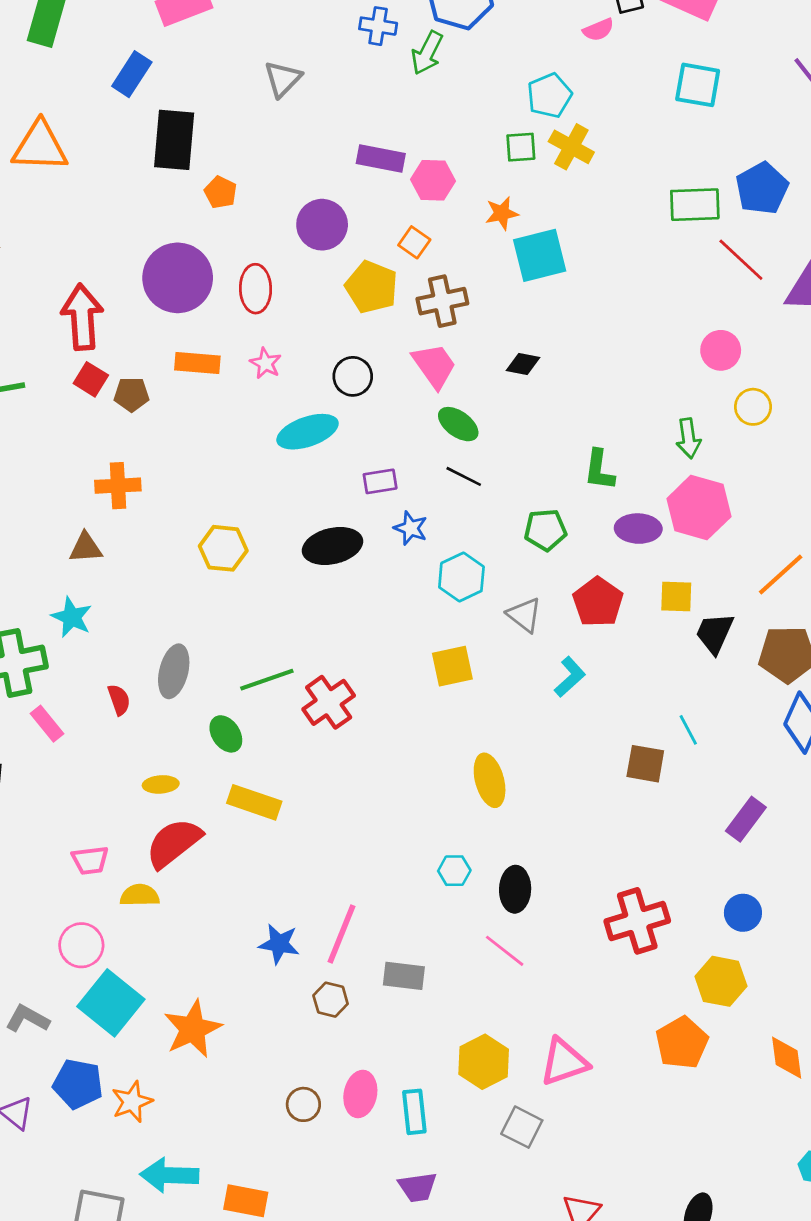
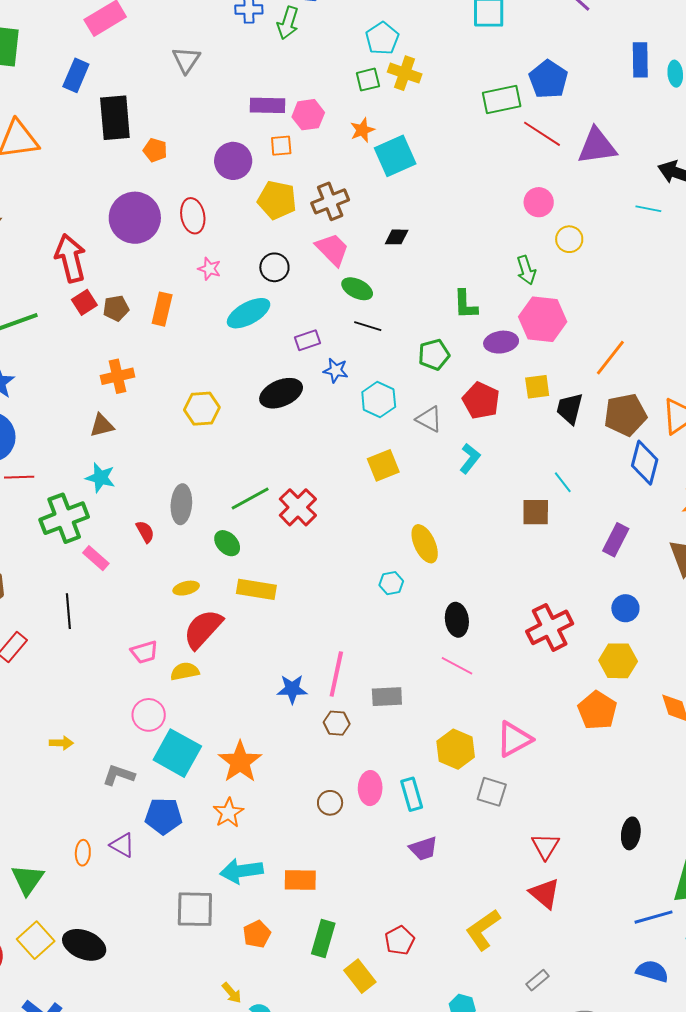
orange square: (414, 242) -> (281, 146), moved, turned -30
orange rectangle: (197, 363) -> (162, 309), moved, turned -72
red square: (91, 379) -> (84, 302), turned 35
cyan hexagon: (454, 871) -> (391, 583), moved
orange star: (132, 1102) -> (228, 813), moved

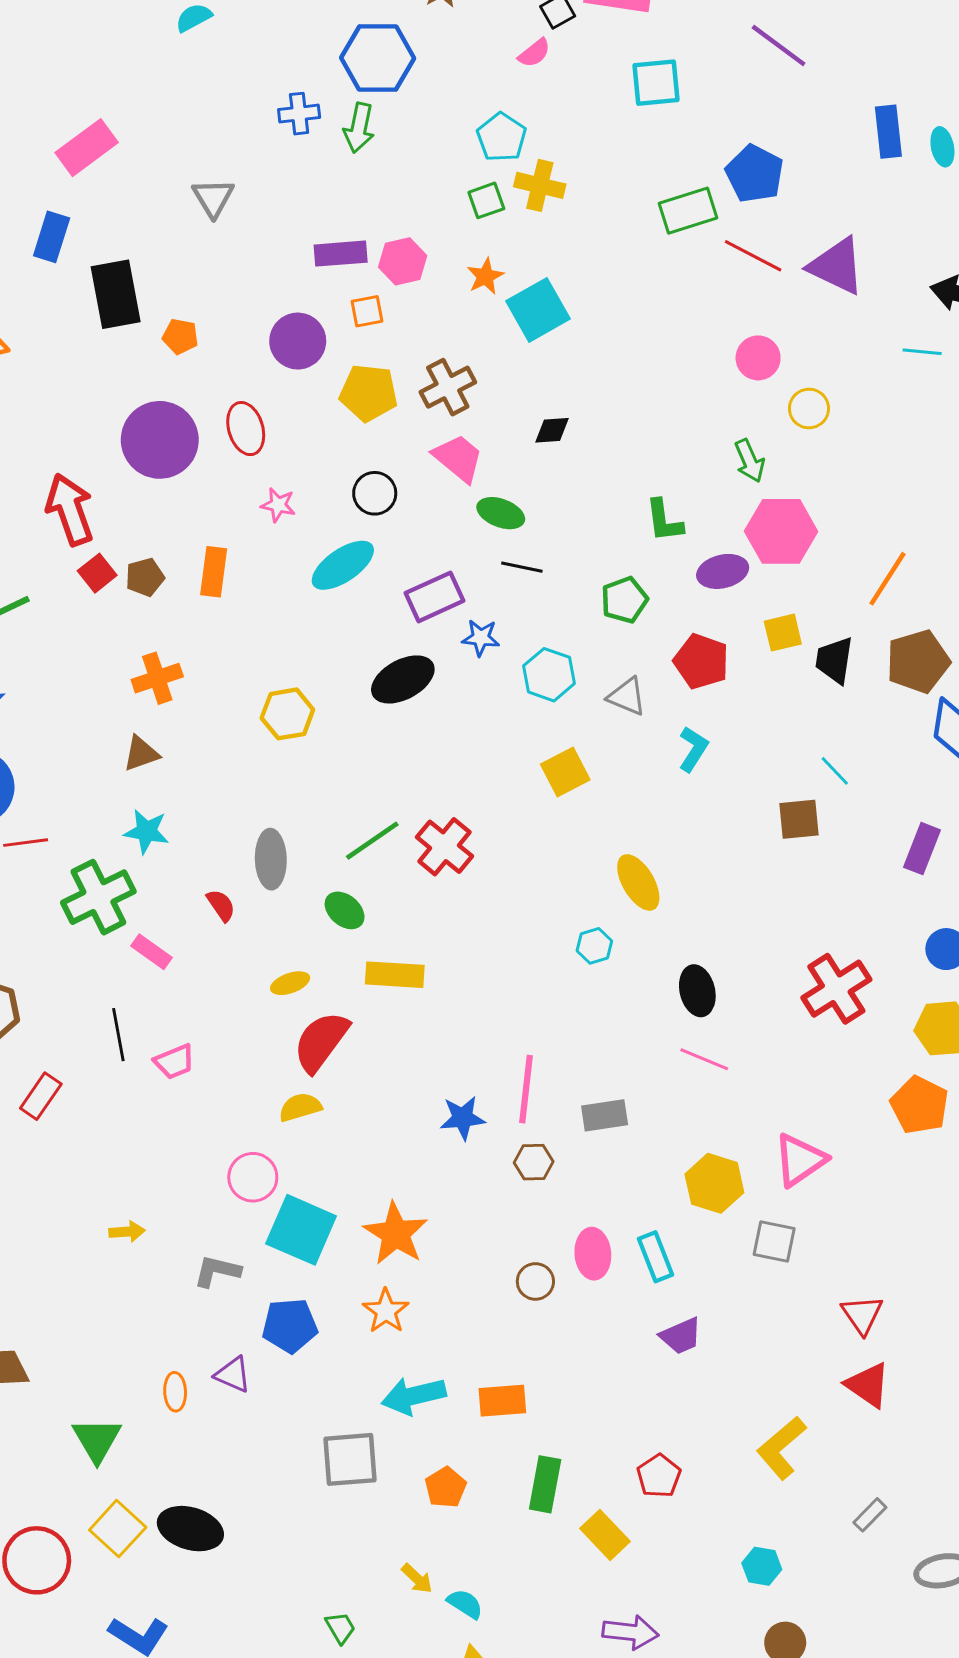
purple triangle: (597, 146) -> (837, 266), turned 39
purple rectangle: (308, 340) -> (434, 597), size x1.5
pink trapezoid: (144, 652) -> (174, 1062), moved

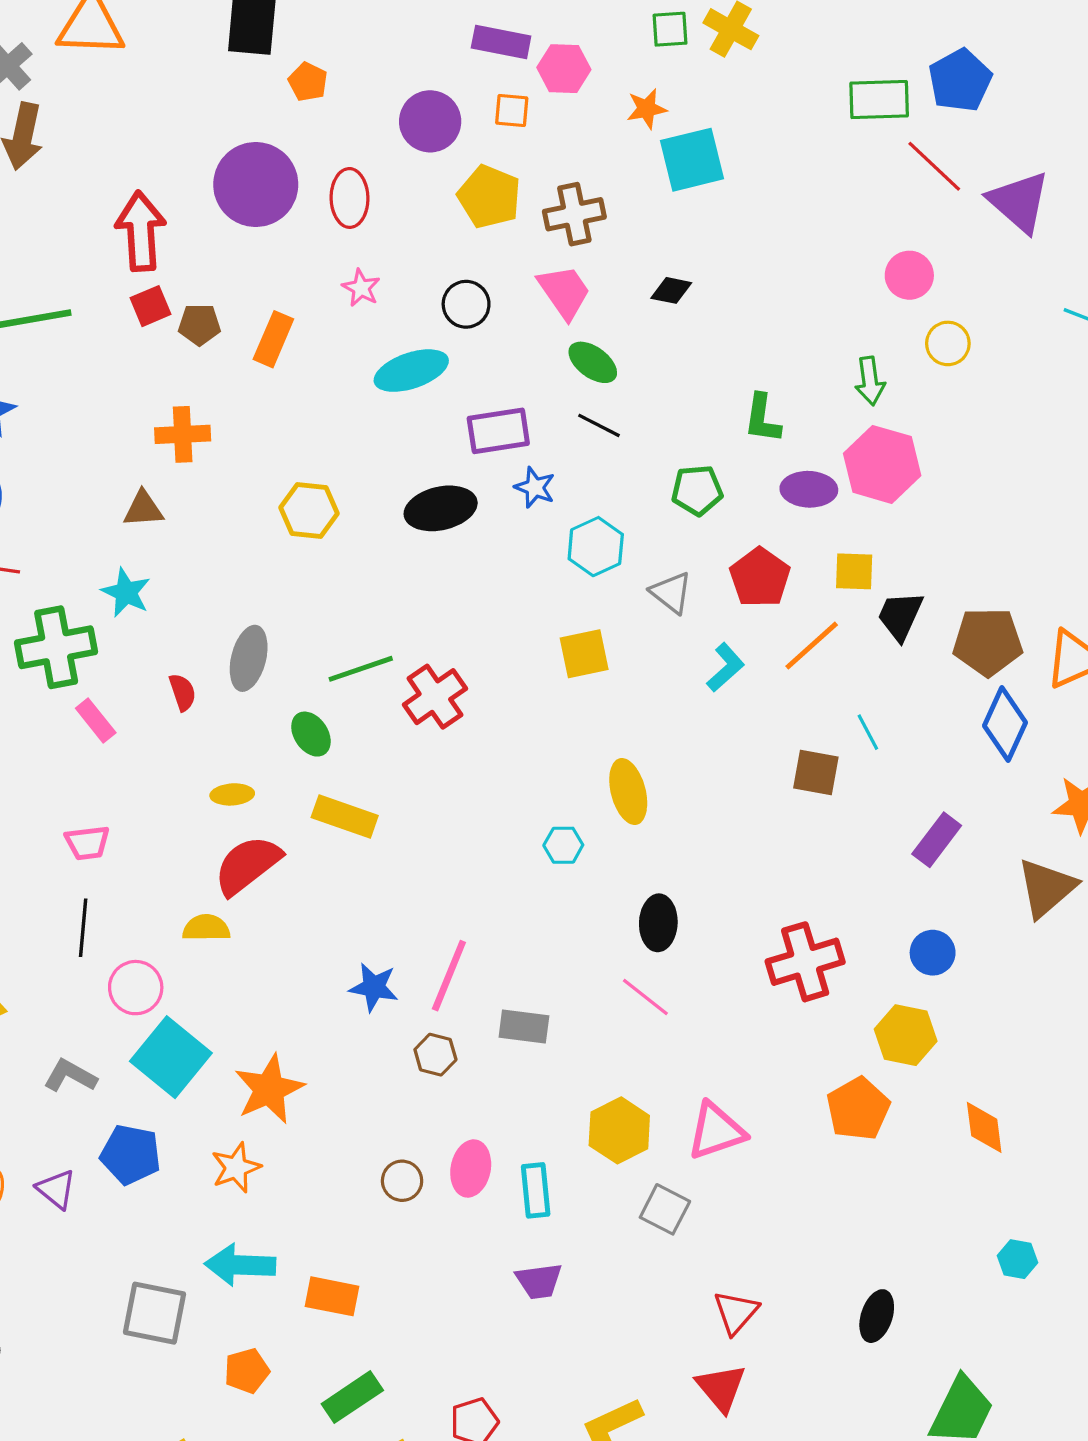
orange line: (887, 579) -> (812, 646), moved
black line: (118, 1035) -> (83, 928), moved
green rectangle: (545, 1484) -> (352, 1397), turned 30

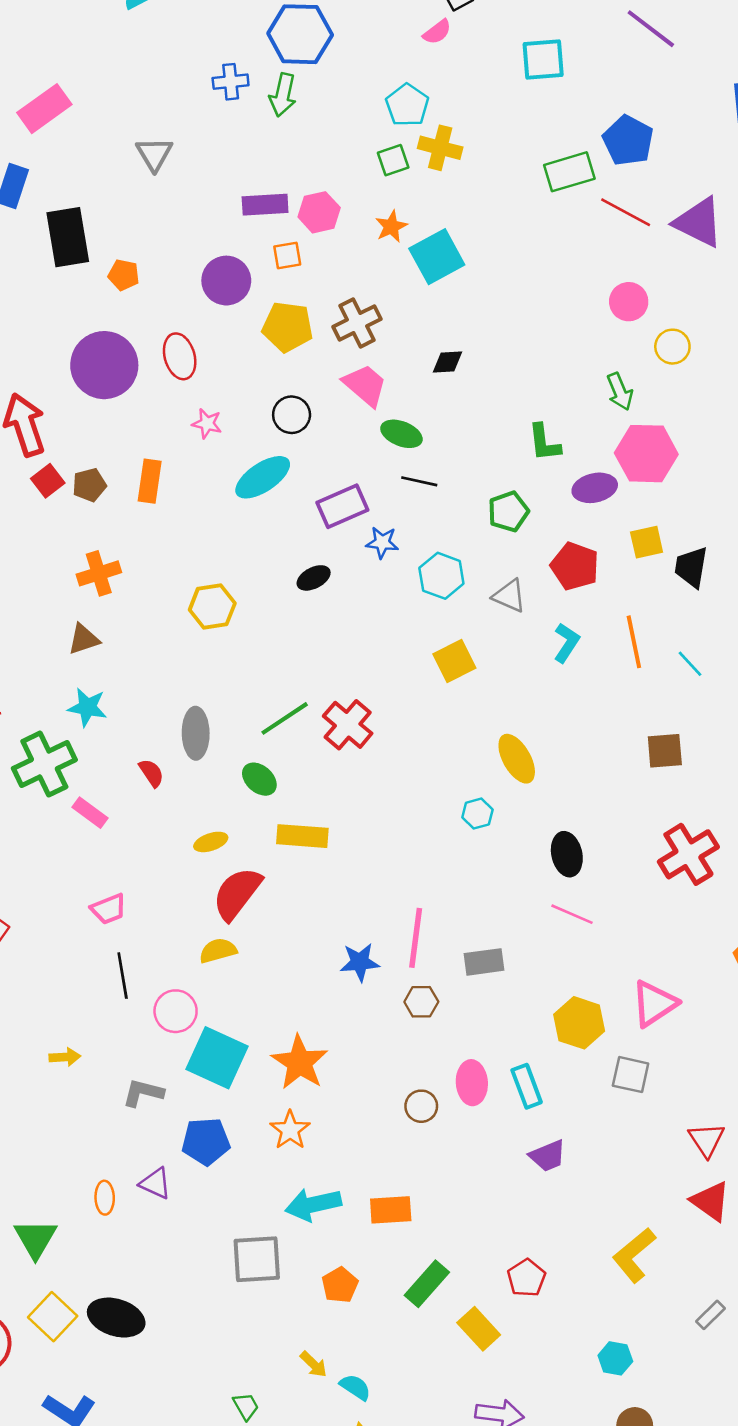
black ellipse: (441, 508) -> (314, 578), size x0.6
orange line: (812, 646) -> (634, 642), moved, turned -45
brown square: (816, 772) -> (665, 751), moved

